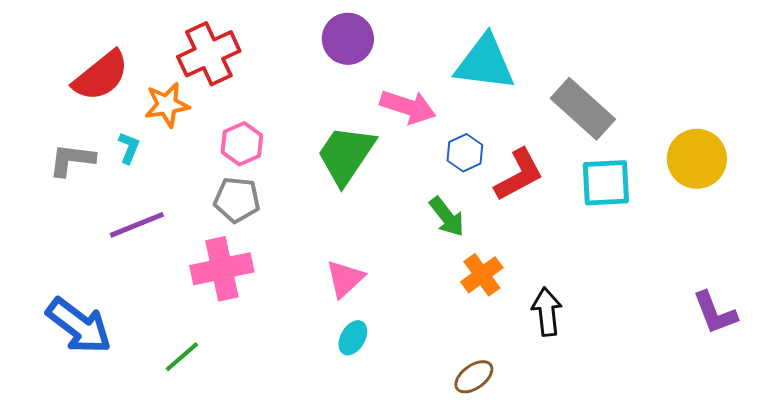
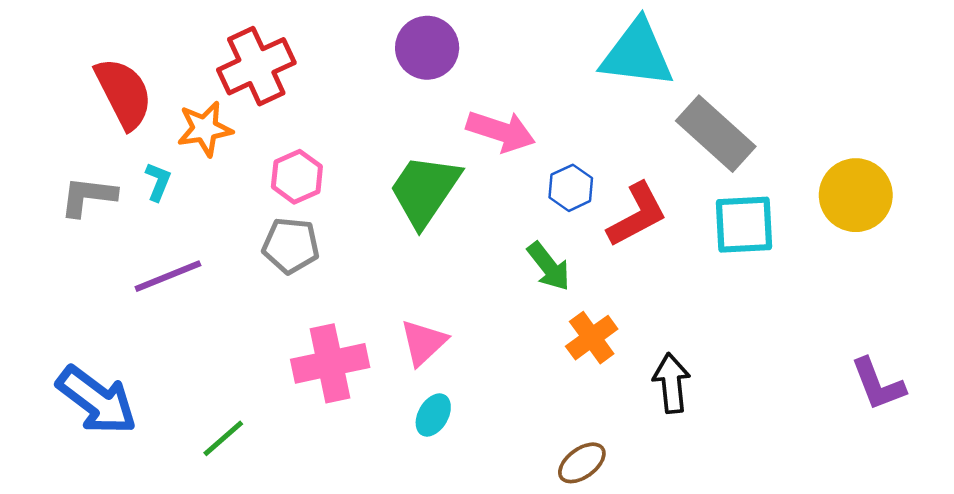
cyan triangle: (485, 63) -> (637, 54), moved
red semicircle: (101, 76) -> (124, 93), turned -78
pink cross: (222, 269) -> (330, 363), moved

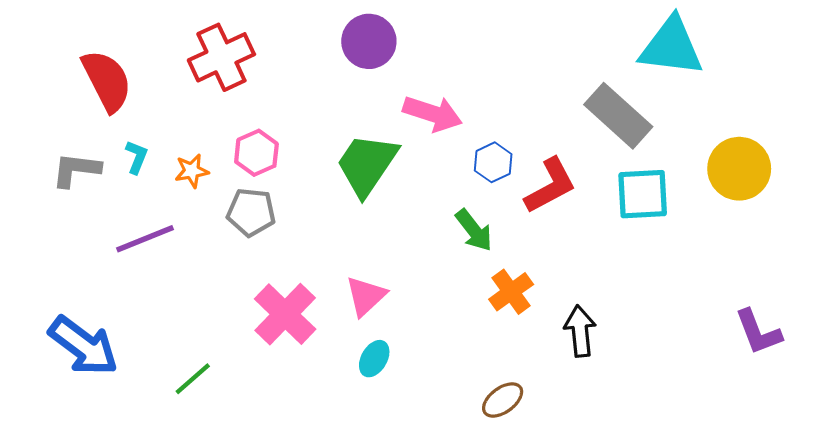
cyan triangle: (637, 54) -> (671, 47), moved
orange star: (205, 129) -> (192, 171), moved, size x0.7
pink cross: (330, 363) -> (285, 314), turned -34

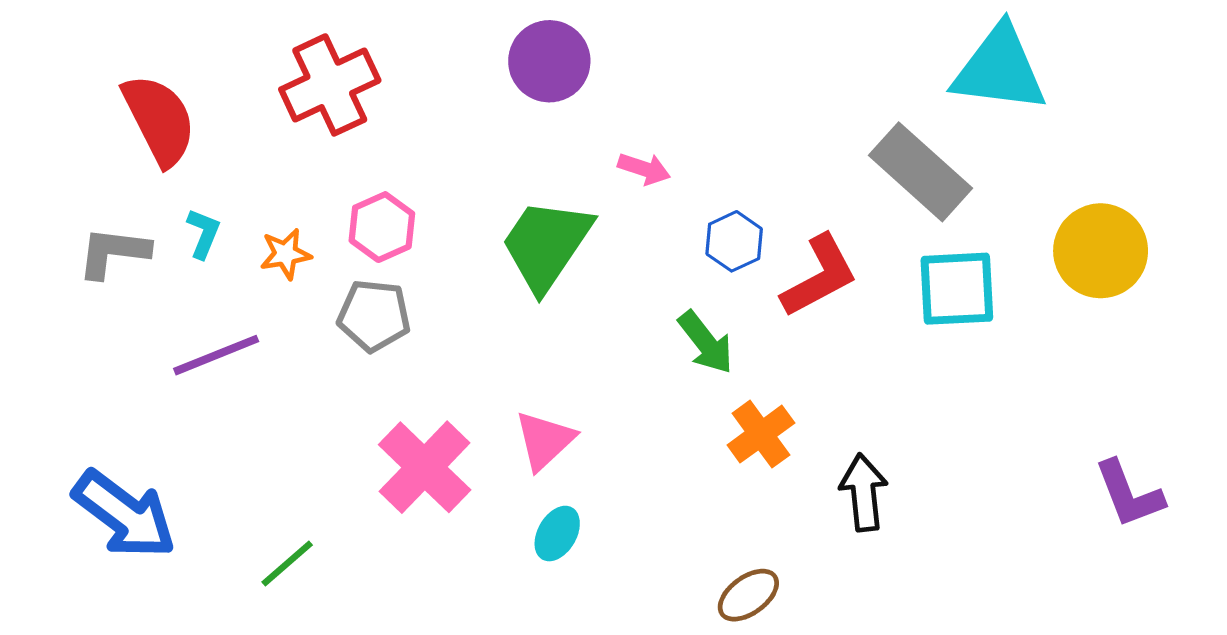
pink arrow: (433, 114) -> (644, 169), size x0.6

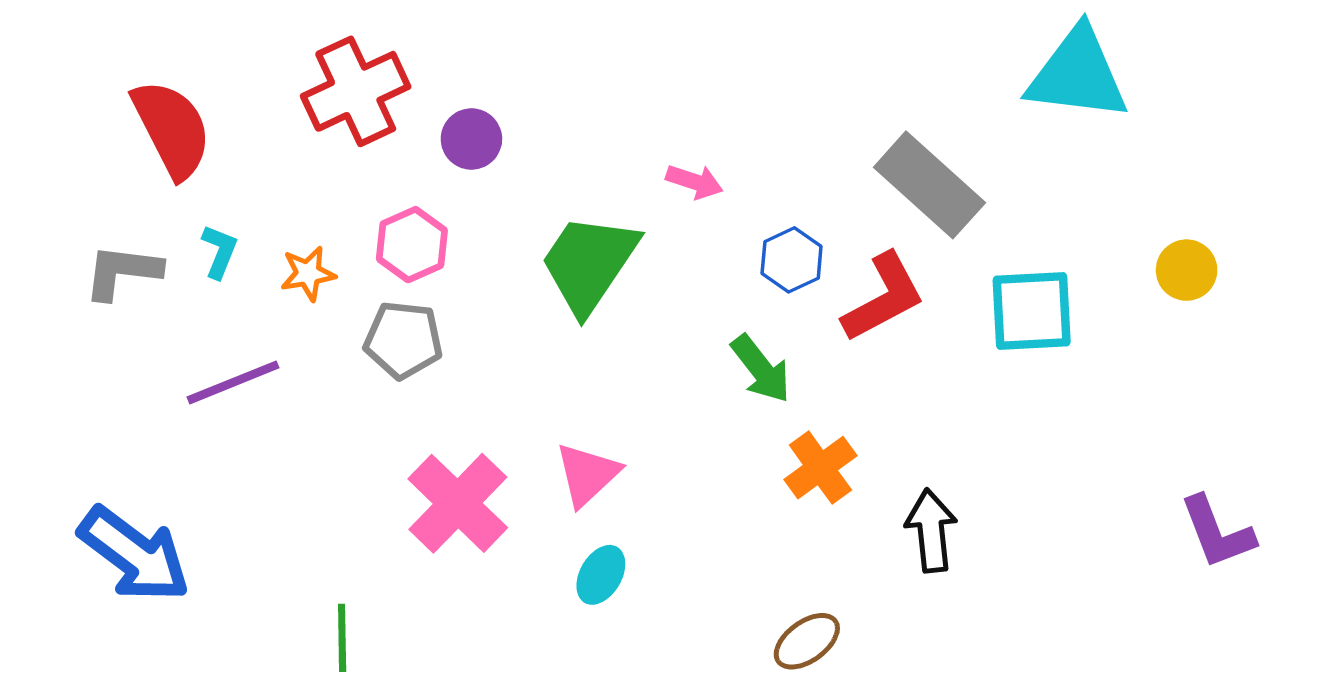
purple circle: (549, 61) -> (471, 139), moved, size x0.7
gray rectangle: (921, 172) -> (929, 185), moved
yellow circle: (1101, 251) -> (1187, 270), size x0.6
green line: (287, 564) -> (342, 638), moved, turned -50

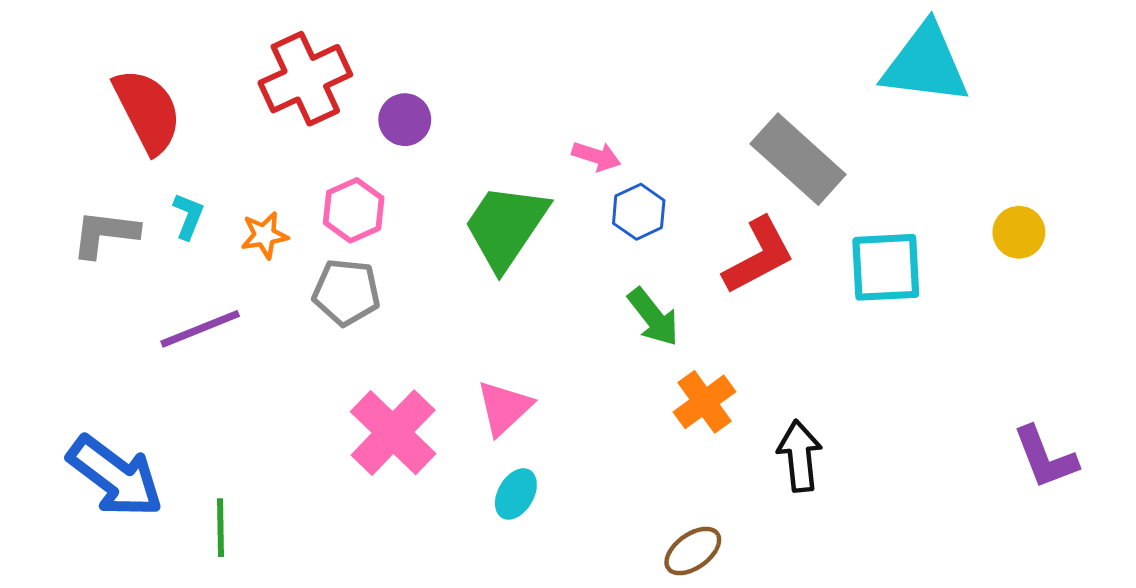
blue hexagon: (792, 260) -> (639, 212), moved
green line: (342, 638) -> (221, 528), moved

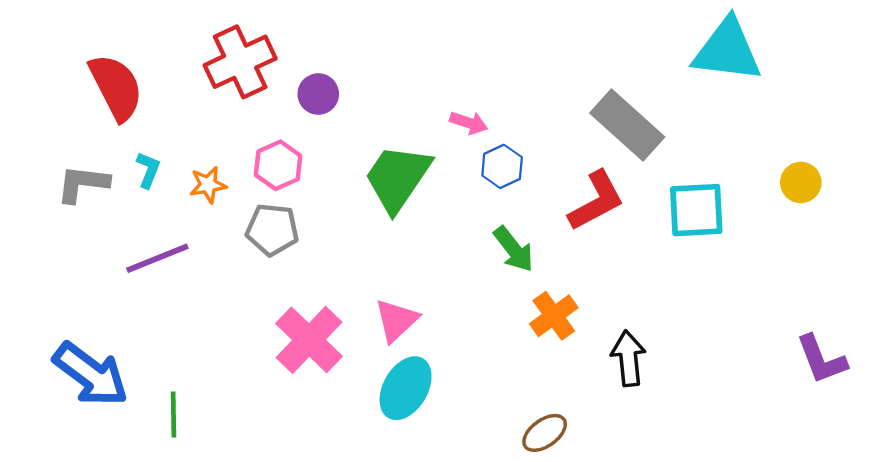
cyan ellipse: (516, 494) -> (406, 388), size x1.6

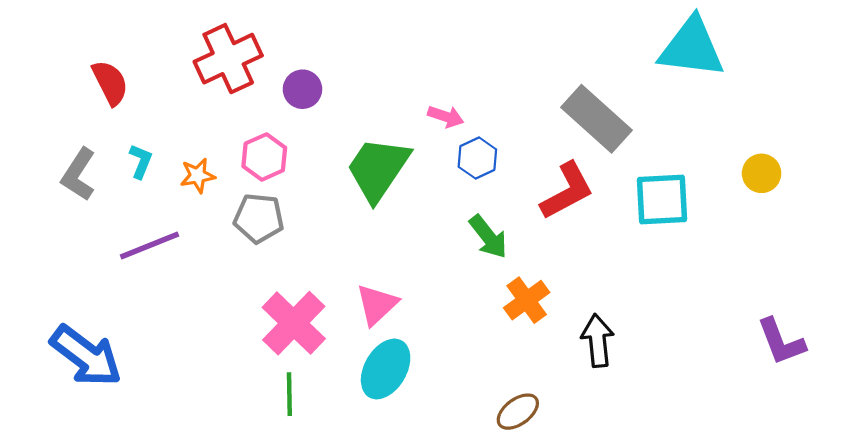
red semicircle: (116, 87) -> (110, 83), size x0.7
gray L-shape: (83, 184) -> (78, 174), turned -64
green line: (173, 415) -> (289, 394), moved

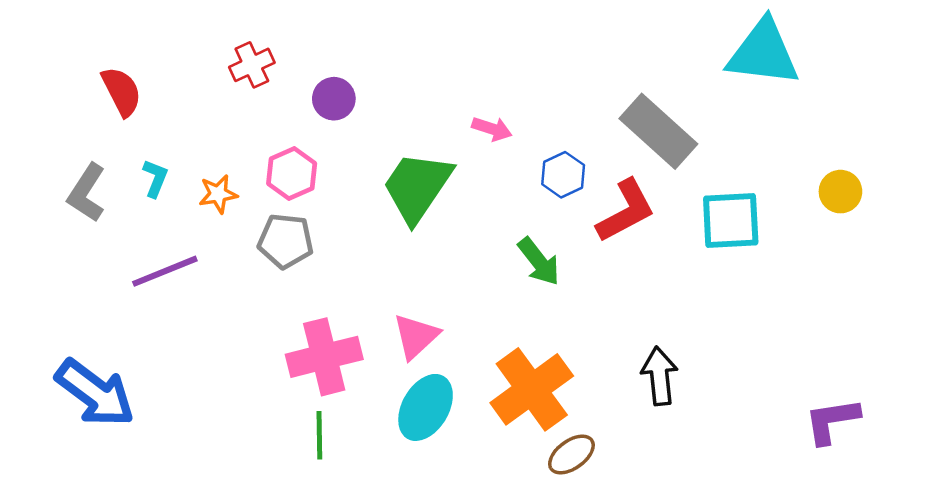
red cross: (228, 59) -> (252, 65), size x0.6
blue hexagon: (477, 158) -> (563, 175), moved
orange cross: (527, 300) -> (532, 389), moved, size x1.6
pink cross: (294, 323) -> (324, 357), turned 32
purple L-shape: (781, 342) -> (832, 421), moved, turned 102

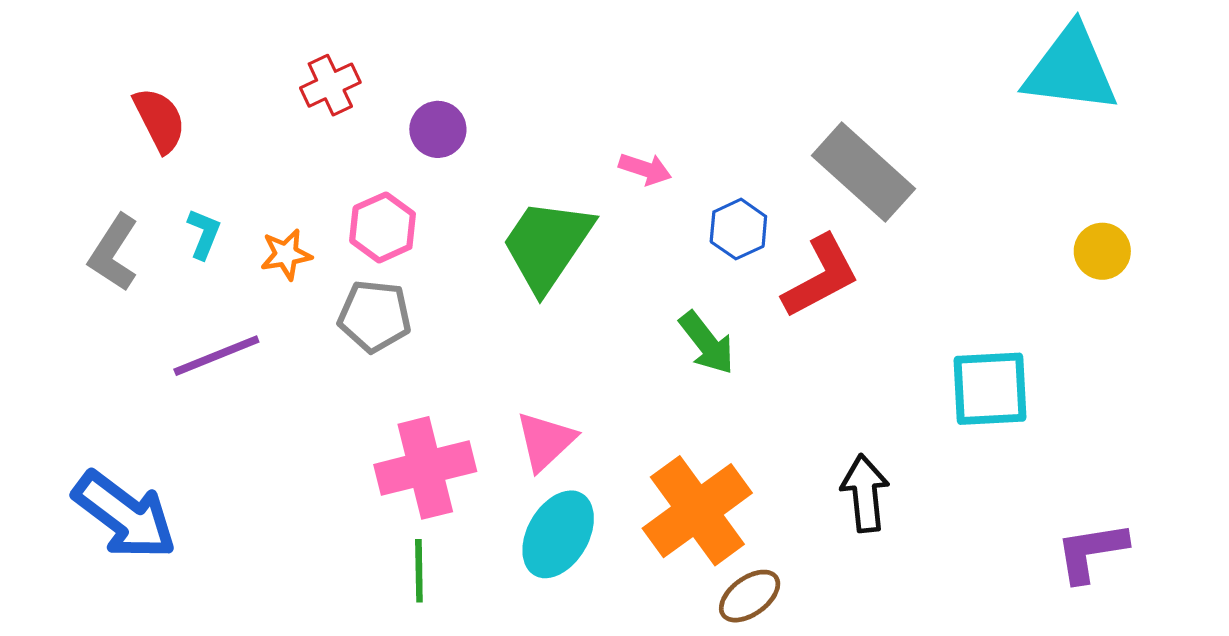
cyan triangle: (763, 53) -> (1071, 69), moved
cyan square: (731, 221) -> (990, 389), moved

